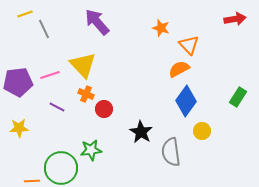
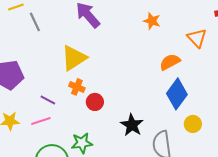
orange triangle: (189, 45) -> (197, 38), moved
yellow triangle: (83, 65) -> (74, 58), turned 40
pink line: (50, 75) -> (41, 121), moved

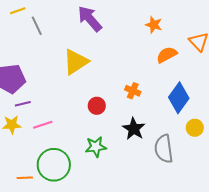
orange semicircle: (170, 62) -> (167, 55), moved
orange cross: (77, 87) -> (133, 91), moved
purple line: (48, 100) -> (23, 104), moved, turned -42
green star: (82, 143) -> (96, 147), moved

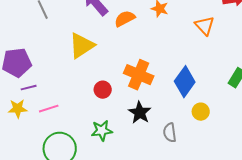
orange semicircle: (167, 55) -> (125, 19), moved
orange cross: (133, 91) -> (139, 75), size x1.8
gray semicircle: (164, 149) -> (170, 133), size x0.7

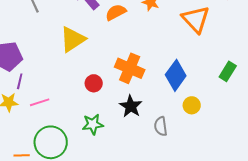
orange triangle: (205, 26) -> (196, 19), size x1.4
purple line: (29, 88) -> (20, 81), turned -63

